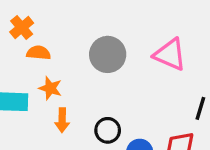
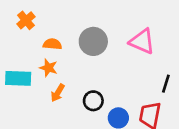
orange semicircle: (39, 53) -> (52, 44), moved
orange arrow: (62, 120) -> (58, 93), turned 30

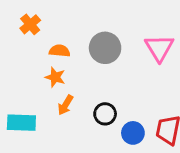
pink triangle: (142, 41) -> (159, 48), turned 36
cyan rectangle: (18, 78) -> (21, 123), moved

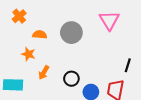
pink triangle: (159, 48) -> (109, 20), moved
orange star: (55, 77) -> (28, 54), moved

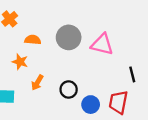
pink triangle: (109, 20) -> (102, 44), moved, turned -45
black line: (128, 65) -> (132, 74), turned -32

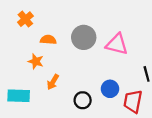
black circle: (69, 89) -> (83, 100), moved
blue circle: (91, 105) -> (110, 89), moved

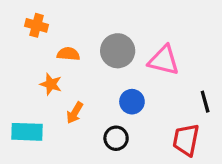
orange cross: (25, 19) -> (37, 25), turned -35
blue circle: (110, 89) -> (132, 102), moved

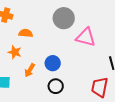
gray circle: (118, 51) -> (64, 18), moved
blue circle: (132, 102) -> (53, 63), moved

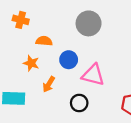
pink triangle: (86, 37) -> (93, 75), moved
blue circle: (53, 63) -> (69, 60), moved

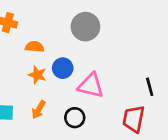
orange star: (31, 63) -> (37, 75), moved
orange arrow: (49, 84) -> (39, 110), moved

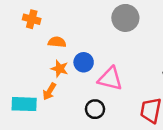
gray circle: (85, 27) -> (125, 18), moved
orange arrow: (39, 110) -> (49, 91), moved

